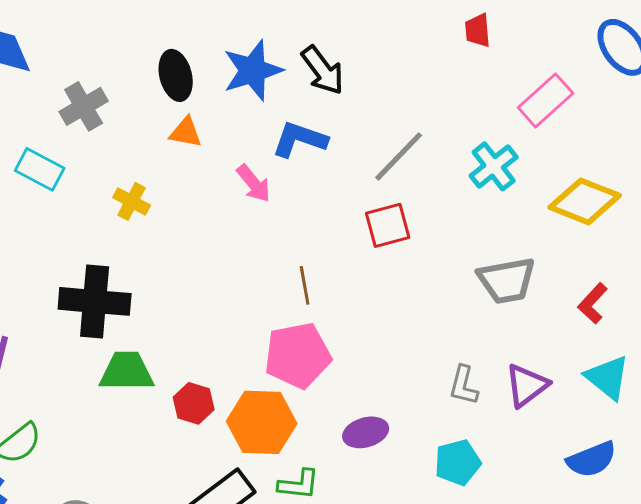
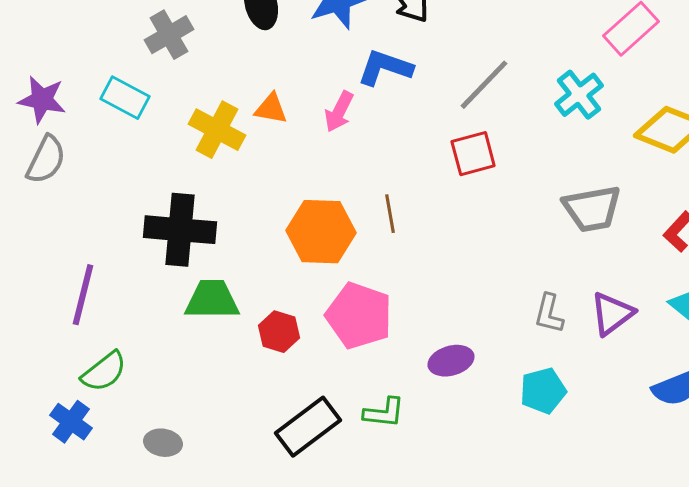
orange triangle: (186, 132) -> (271, 109), moved
pink arrow: (254, 183) -> (339, 112), turned 66
yellow cross: (132, 201) -> (217, 130), size x1.5
pink pentagon: (298, 355) -> (359, 316), moved, turned 30
orange hexagon: (262, 422) -> (321, 232), moved

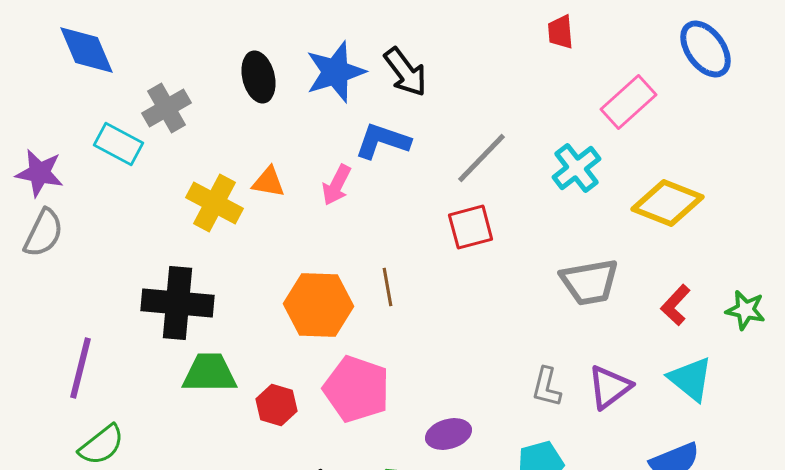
cyan rectangle: (125, 98) -> (118, 144), moved

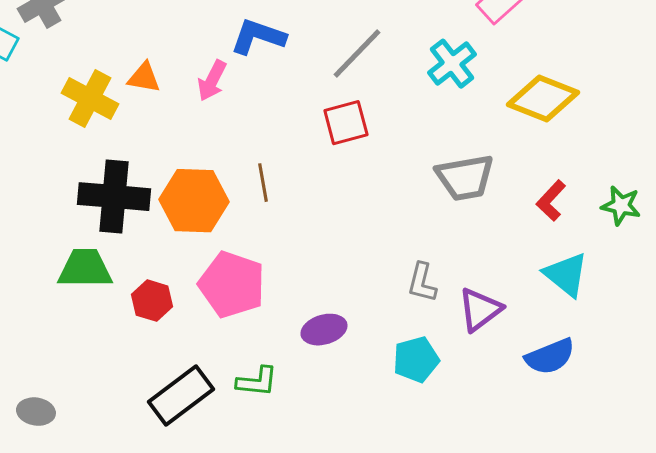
black cross: (178, 303) -> (114, 197), moved
purple triangle: (610, 387) -> (480, 310), moved

